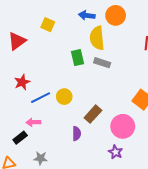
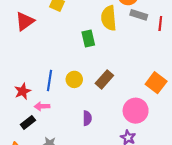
gray rectangle: (102, 63) -> (139, 15), moved
red star: (22, 82) -> (23, 91), moved
blue line: (41, 98) -> (49, 80), turned -54
brown rectangle: (93, 114) -> (104, 79), moved

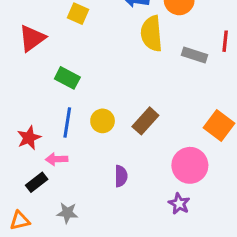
gray rectangle: (139, 15) -> (194, 55), moved
green rectangle: (88, 39) -> (67, 78), moved, turned -49

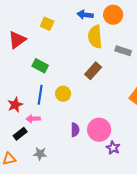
brown rectangle: (145, 121) -> (93, 71), moved
pink circle: (190, 165) -> (99, 130), moved

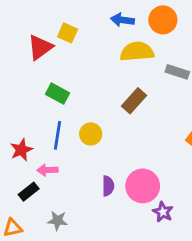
yellow semicircle: (95, 37) -> (137, 52), turned 90
red triangle: (17, 40) -> (40, 47), moved

